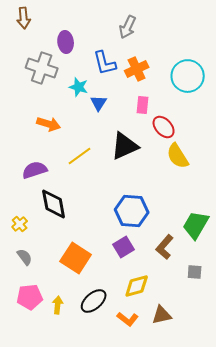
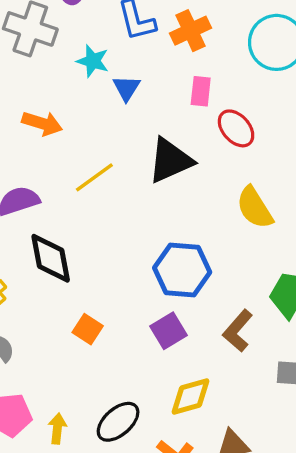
yellow semicircle: (178, 156) -> (255, 208), moved
orange square: (76, 258) -> (88, 329), moved, size x0.6

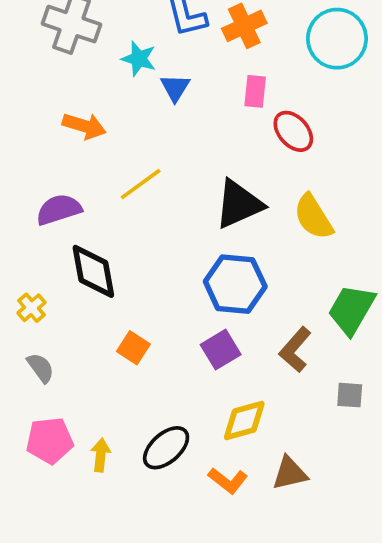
black triangle: (170, 160) -> (239, 204), moved

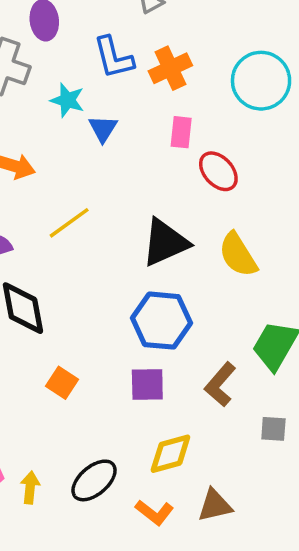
purple square: (221, 350) -> (147, 384), turned 30

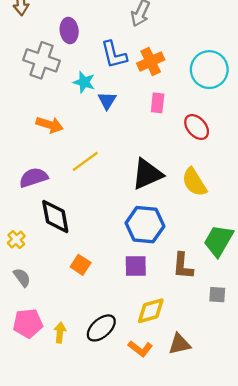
red ellipse: (218, 171) -> (197, 127), moved
brown L-shape: (220, 384) -> (183, 266), turned -36

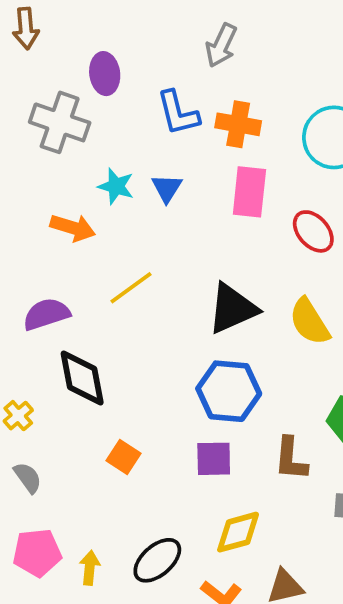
orange cross: (151, 62) -> (238, 124), turned 35
cyan star: (84, 82) -> (116, 186), moved
pink rectangle: (158, 103) -> (249, 192), size x1.5

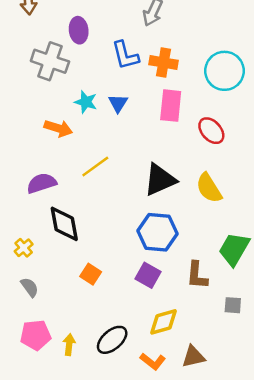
purple square: (214, 459) -> (148, 275), turned 30

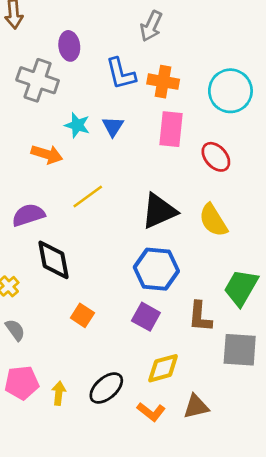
gray square: (233, 305) -> (240, 350), size x1.8

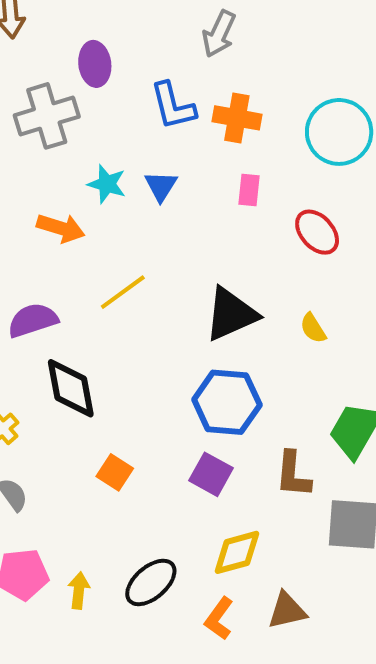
gray cross: (38, 80) -> (47, 116), turned -36
pink rectangle: (171, 129) -> (249, 190), size x0.6
yellow semicircle: (213, 220) -> (313, 328), size x0.6
orange L-shape: (151, 412) -> (219, 619), turned 88

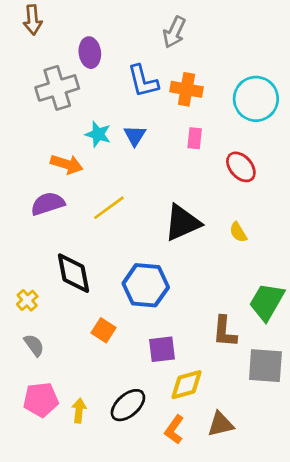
purple semicircle: (33, 320) -> (48, 204), moved
blue hexagon: (227, 402) -> (146, 285), moved
purple square: (211, 474) -> (162, 349), moved, turned -36

